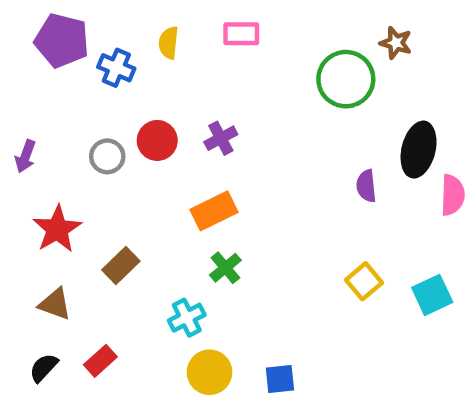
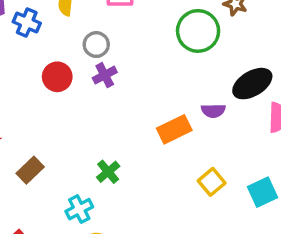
black ellipse: (419, 150) -> (252, 84), turned 45
gray circle: (107, 156) -> (96, 45), moved
purple semicircle: (366, 186) -> (213, 111), turned -85
orange rectangle: (214, 211) -> (174, 129), moved

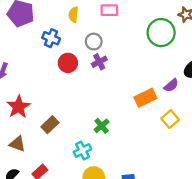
blue cross: (27, 22) -> (51, 38), moved
purple semicircle: (213, 111) -> (171, 85), turned -40
yellow square: (212, 182) -> (170, 119), moved

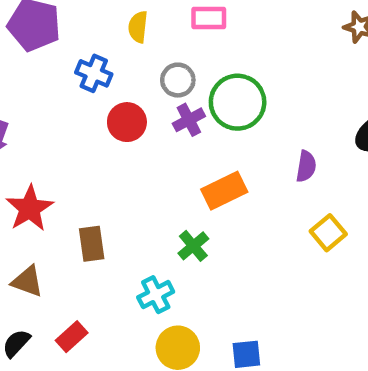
green circle: (161, 33) -> (238, 102), moved
purple semicircle: (171, 85) -> (306, 166), moved, turned -40
orange rectangle: (145, 98) -> (224, 191), moved
brown rectangle: (50, 125) -> (92, 244), turned -54

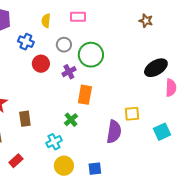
purple cross: (189, 120) -> (69, 72), moved
purple semicircle: (306, 166) -> (114, 132), moved, size x1.6
orange rectangle: (224, 191) -> (85, 95), turned -54
yellow square: (328, 233) -> (132, 114), turned 35

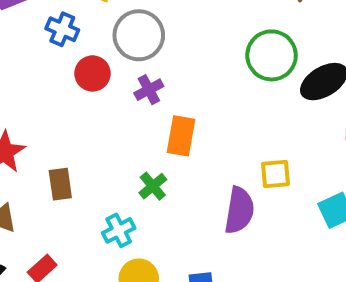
gray circle: (64, 45) -> (139, 35), size x1.6
green circle: (91, 55) -> (272, 55), moved

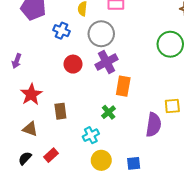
red circle: (92, 73) -> (73, 64), moved
purple cross: (149, 90) -> (106, 62), size x1.5

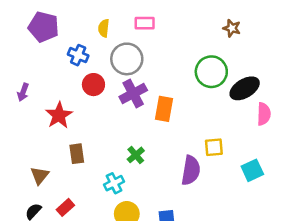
red circle: (73, 64) -> (93, 85), moved
orange rectangle: (123, 86) -> (164, 109), moved
red star: (31, 94) -> (59, 115), moved
brown triangle: (30, 129) -> (40, 175), turned 49

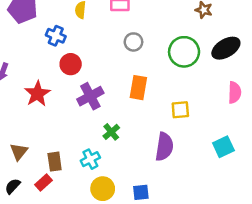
gray circle: (127, 59) -> (133, 42), moved, size x0.6
black ellipse: (245, 88) -> (226, 48), moved
purple cross: (133, 93) -> (90, 96), moved
yellow square: (214, 147) -> (180, 110), moved
brown rectangle: (77, 154) -> (55, 162), moved

